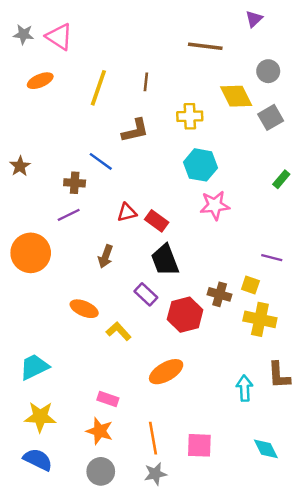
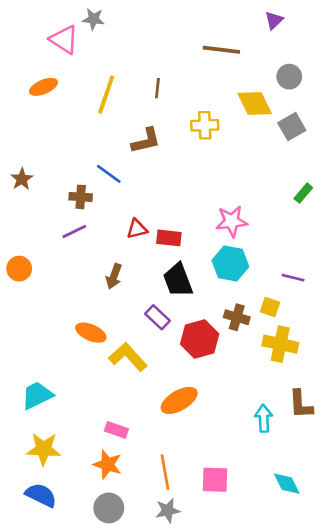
gray star: (24, 34) -> (93, 19), moved
cyan hexagon: (201, 165) -> (230, 263), moved
red rectangle: (157, 221) -> (169, 238), turned -30
orange circle: (31, 253) -> (19, 269), moved, size x0.6
yellow L-shape: (119, 331) -> (128, 357), size x1.4

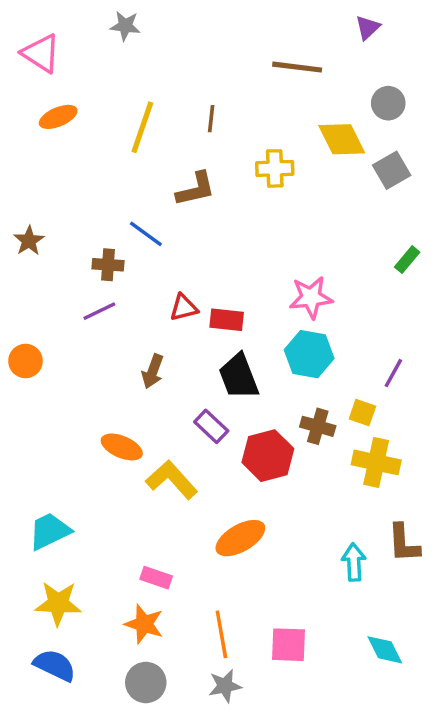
pink triangle: (64, 40) -> (41, 53), moved
purple line: (293, 278) -> (393, 373), turned -75

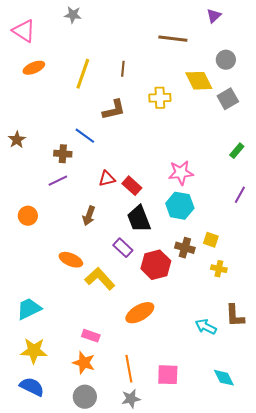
red rectangle: (227, 320) -> (132, 186), turned 36
orange circle: (25, 361) -> (28, 216), moved
purple line: (393, 373) -> (240, 195), moved
yellow cross: (376, 462) -> (219, 269), size x0.6
cyan arrow: (354, 562) -> (206, 327), turned -60

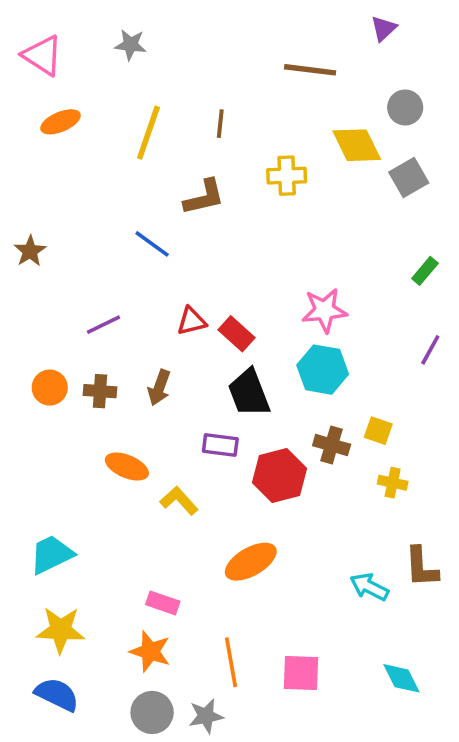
gray star: (73, 15) -> (130, 45), moved
brown cross: (63, 154) -> (100, 391), moved
purple rectangle: (123, 248) -> (220, 445), turned -36
yellow L-shape: (100, 279) -> (179, 501), size x0.7
gray star: (131, 399) -> (206, 716), moved

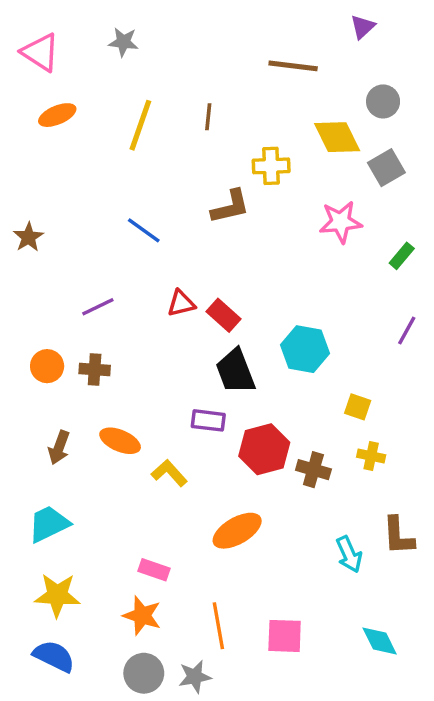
brown L-shape: (204, 197) -> (230, 207), moved
pink star: (324, 310) -> (341, 222), moved
brown arrow: (159, 388) -> (59, 448), moved
brown cross: (332, 445) -> (313, 470), moved
cyan arrow: (369, 587) -> (349, 554), turned -141

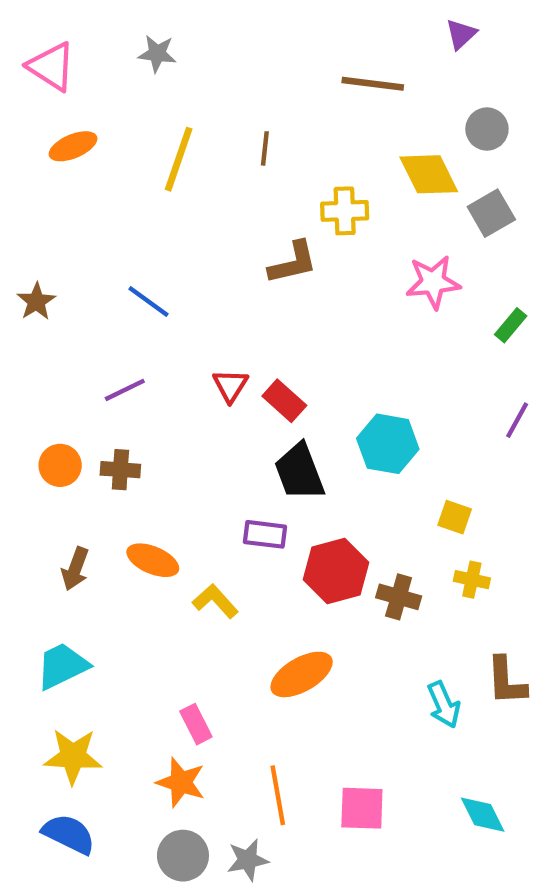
blue line: (144, 230) -> (148, 302), moved
red triangle: (181, 303) -> (230, 386), turned -44
pink rectangle: (154, 570) -> (196, 724), turned 44

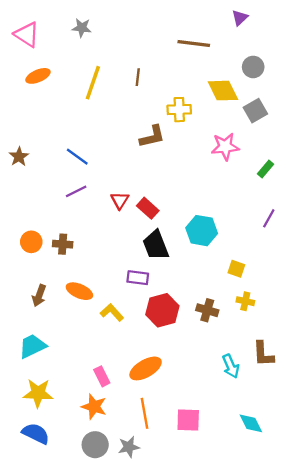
purple line: (125, 390) -> (76, 191), moved
red hexagon: (336, 571) -> (162, 310), moved
orange ellipse: (302, 674) -> (146, 368), moved

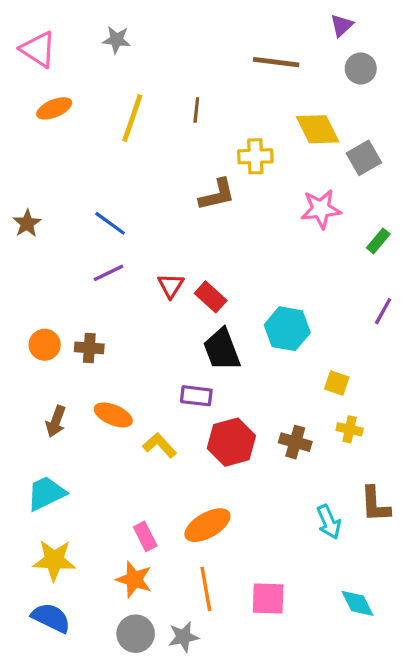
gray circle: (253, 67) -> (361, 68), moved

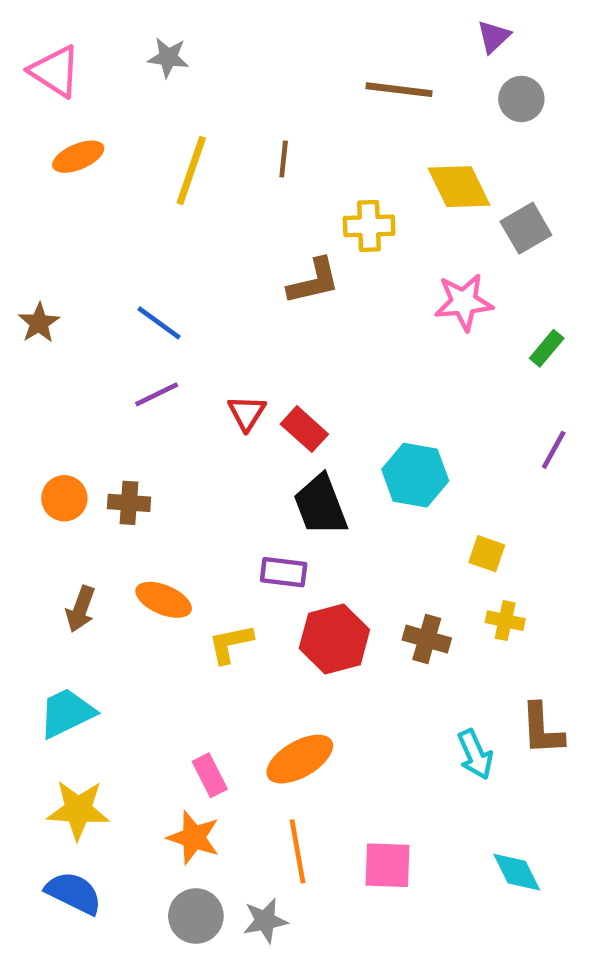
yellow L-shape: (160, 445) -> (231, 644), turned -60

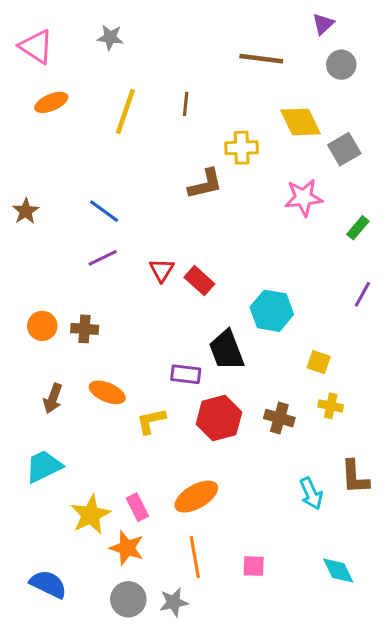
black trapezoid: (321, 505) -> (226, 350), moved
yellow star: (78, 810) -> (91, 515), moved, turned -30
pink square: (387, 865) -> (254, 566), size x0.7

